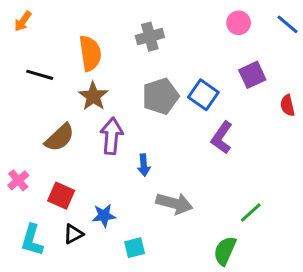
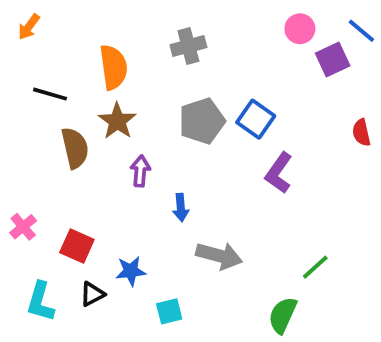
purple square: (252, 75) -> (333, 60), moved
purple arrow: (112, 136) -> (140, 171), size x0.7
brown semicircle: (60, 138) -> (75, 148), moved, turned -60

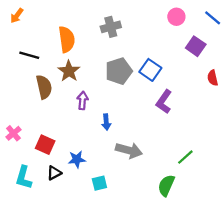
purple square: (333, 60) -> (196, 46), moved, turned -30

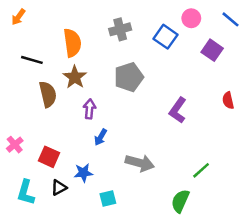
blue square: (150, 70) -> (166, 37), moved
red semicircle: (213, 78) -> (228, 100), moved
blue arrow: (106, 122) -> (101, 137), moved, turned 35

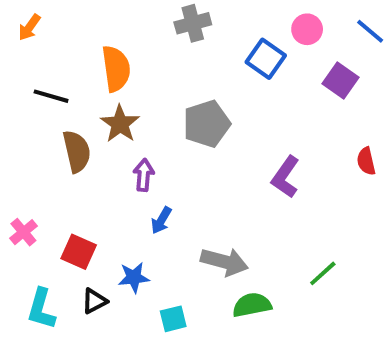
gray cross: (120, 29) -> (193, 23), moved
green semicircle: (180, 201) -> (252, 305), moved, turned 55

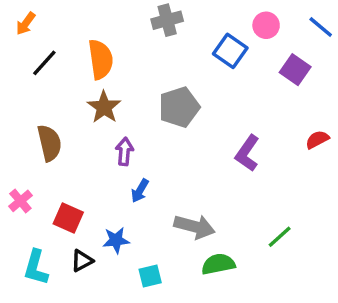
black line: (51, 96) -> (44, 63), moved, turned -64
brown semicircle: (77, 151) -> (49, 143), moved
red semicircle: (366, 161) -> (317, 140), turned 75

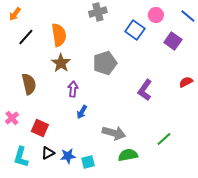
blue star: (116, 240) -> (68, 156), moved

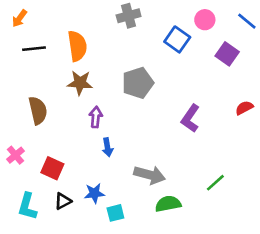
black line: (26, 37) -> (34, 49), turned 42
brown star: (61, 63) -> (80, 83), turned -30
blue arrow: (82, 112) -> (108, 147), turned -40
blue star: (68, 156) -> (94, 193), moved

